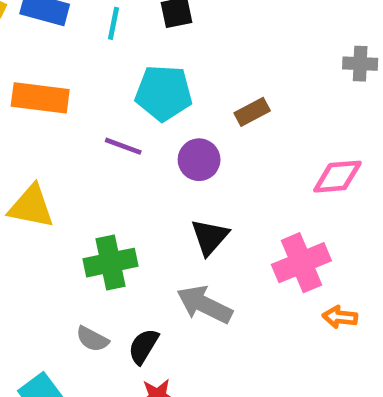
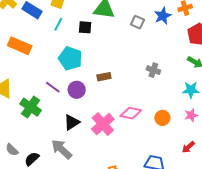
purple line: (123, 146) -> (53, 87), moved
green cross: (110, 263) -> (31, 107), moved, turned 30
pink cross: (301, 263) -> (103, 124), moved, turned -35

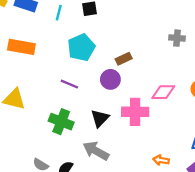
cyan pentagon: (70, 58) -> (81, 47), turned -30
purple circle: (77, 90) -> (110, 79), moved
green cross: (31, 107) -> (61, 122), moved
pink cross: (103, 124) -> (135, 112), turned -35

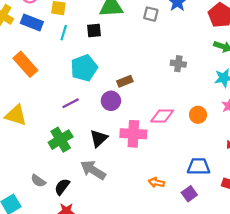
orange rectangle: (21, 47) -> (25, 64), turned 35
purple line: (69, 84) -> (71, 103), turned -54
green cross: (61, 122) -> (61, 140), turned 35

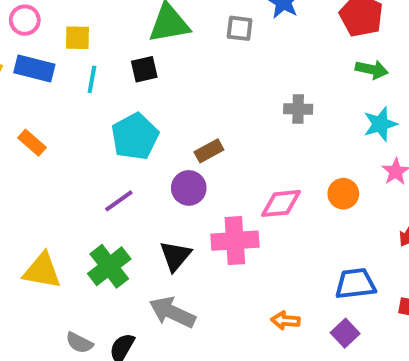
orange rectangle: (25, 64) -> (32, 143), size x0.6
yellow triangle: (16, 115) -> (42, 271), moved

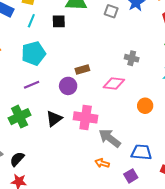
cyan pentagon: (135, 137) -> (33, 53), moved
pink diamond: (281, 203) -> (114, 84), moved
gray arrow: (172, 312) -> (110, 138), moved

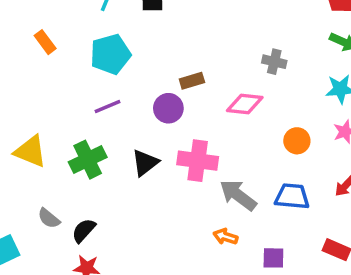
blue trapezoid: (141, 152) -> (292, 196), moved
purple square: (131, 176) -> (273, 258), turned 32

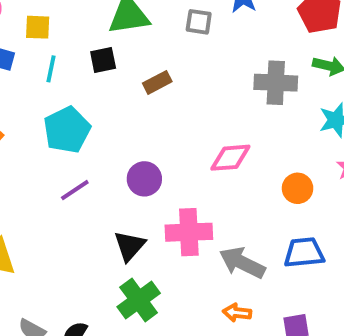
gray cross: (274, 62) -> (276, 83), moved, size x1.5
brown rectangle: (192, 81) -> (157, 82), moved
green cross: (88, 160) -> (139, 300), moved

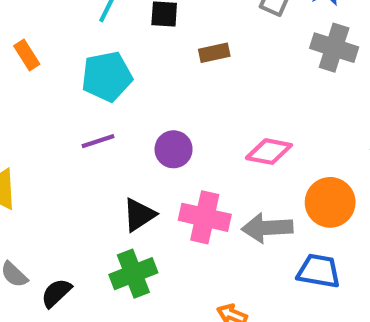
gray cross: (276, 83) -> (334, 48), moved
orange circle: (298, 188) -> (330, 202), size x1.5
gray arrow: (242, 263) -> (267, 228), moved, turned -45

